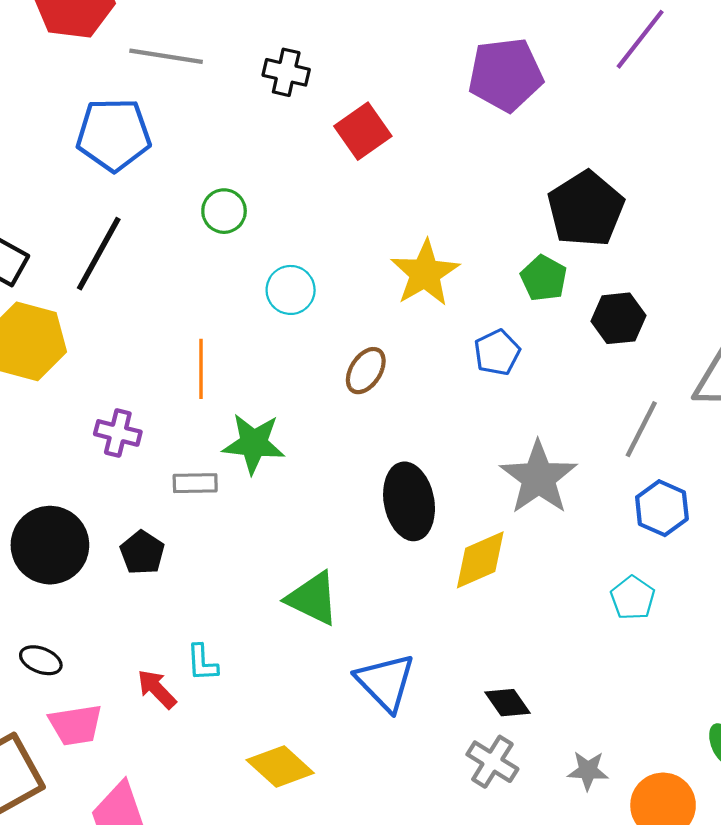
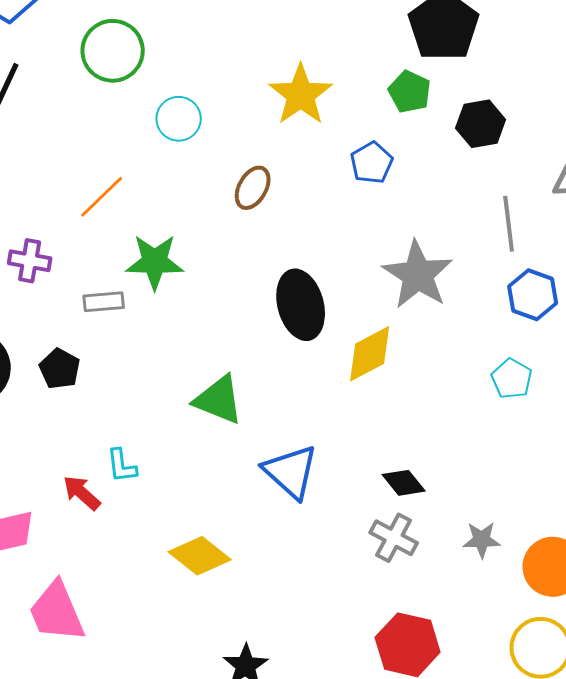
green circle: (224, 211) -> (113, 51), size x1.5
orange line: (201, 369) -> (102, 197), turned 50
gray line: (641, 429) -> (509, 224), turned -30

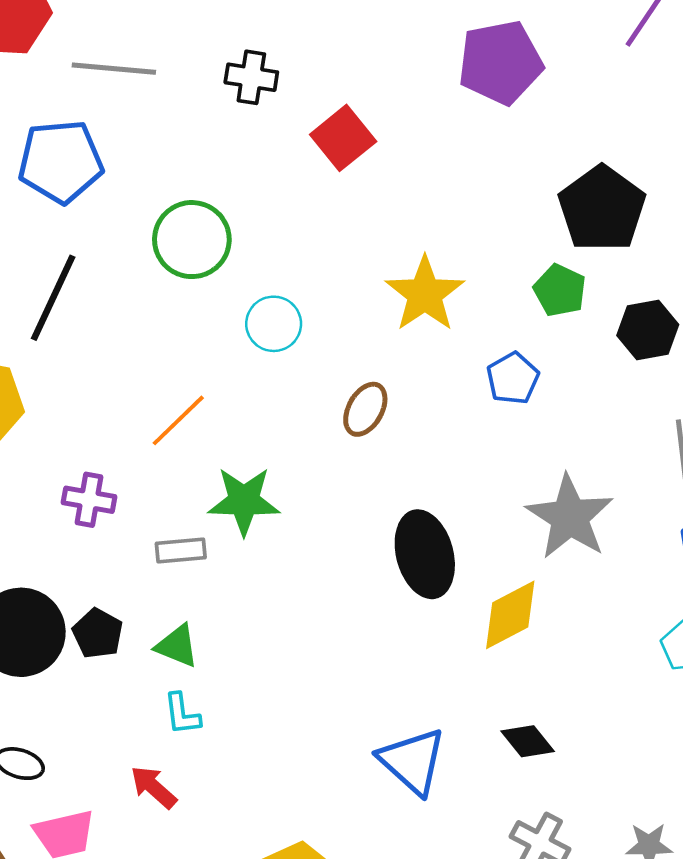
black pentagon: (60, 369) -> (98, 634), moved
green triangle: (219, 400) -> (177, 646), moved, size x0.7
cyan L-shape: (122, 466) -> (182, 714), moved
black diamond: (404, 483) -> (528, 741), moved

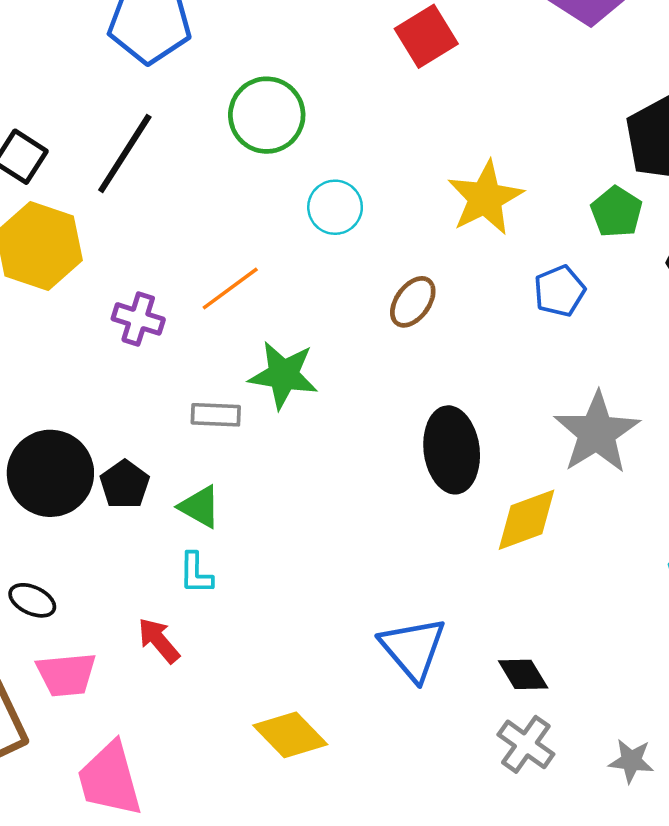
purple cross: (89, 500) -> (138, 319), moved
black diamond: (528, 741) -> (523, 674), moved

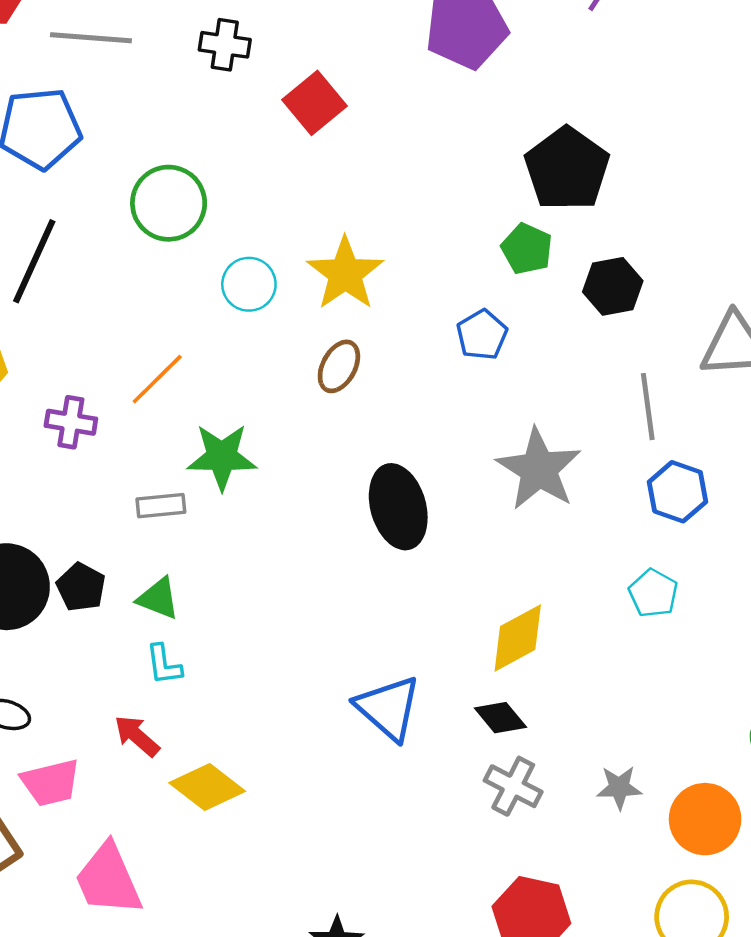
yellow star: (485, 198) -> (345, 274), moved
yellow diamond: (527, 520) -> (518, 638), moved
yellow diamond: (290, 735) -> (207, 787), moved

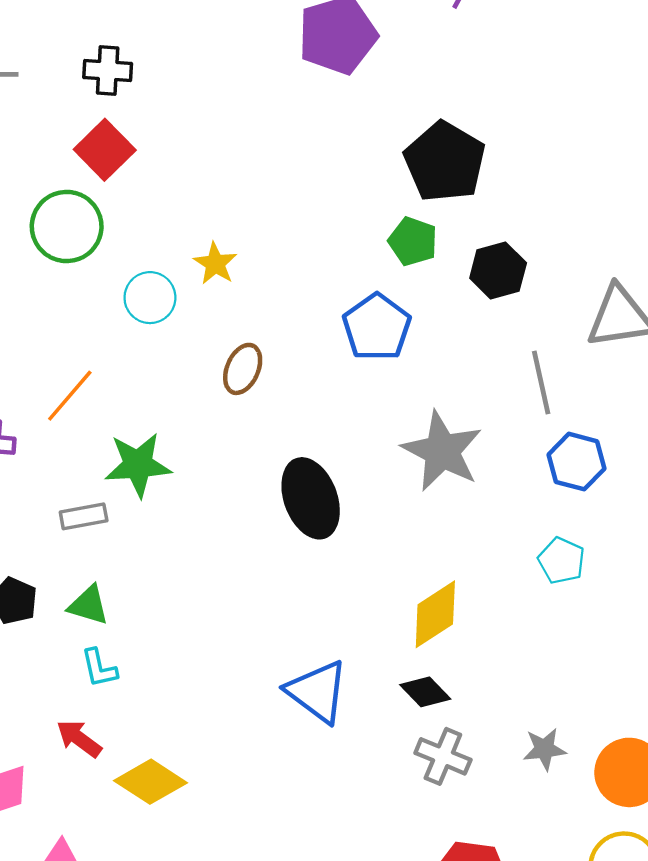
red square: (314, 103) -> (105, 150), moved
yellow star: (345, 274) -> (215, 264), moved, size x0.6
blue pentagon: (482, 335) -> (377, 327), size x1.4

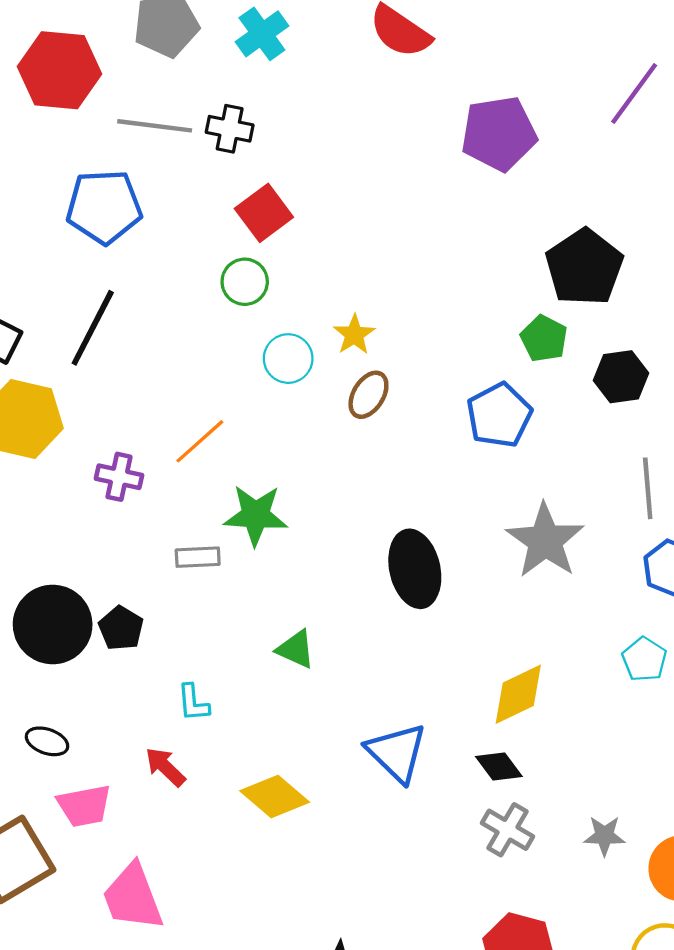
black cross: (108, 71) -> (230, 129), moved
green circle: (67, 227) -> (245, 282), moved, size x0.7
brown ellipse: (243, 369) -> (368, 395), moved
green triangle: (89, 605) -> (296, 649), moved
yellow diamond: (150, 782) -> (275, 796), moved

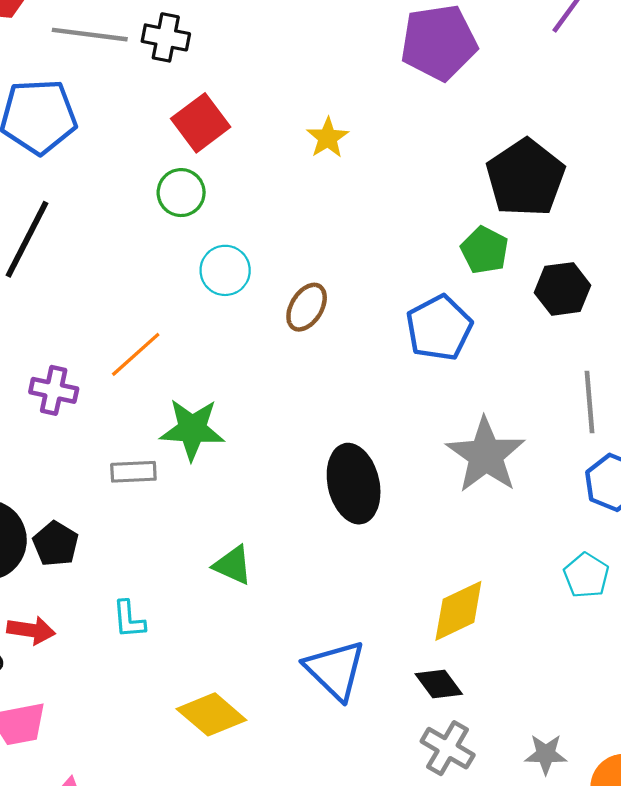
yellow star: (354, 335) -> (328, 138), moved
red arrow: (165, 767) -> (31, 630), moved, turned 144

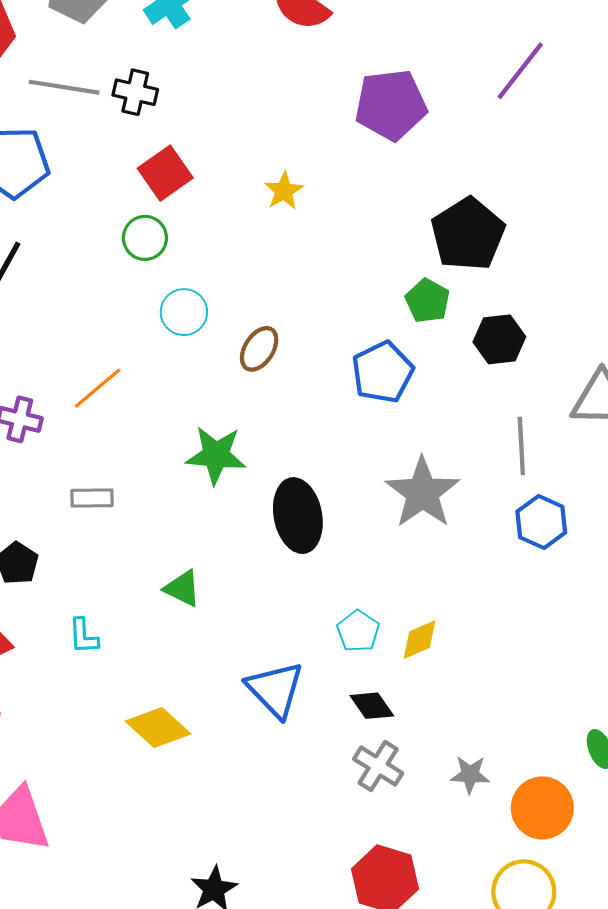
green star: (192, 429) -> (216, 455), moved
cyan pentagon: (586, 575) -> (358, 631), moved
yellow diamond: (458, 611) -> (420, 640), moved, size x0.7

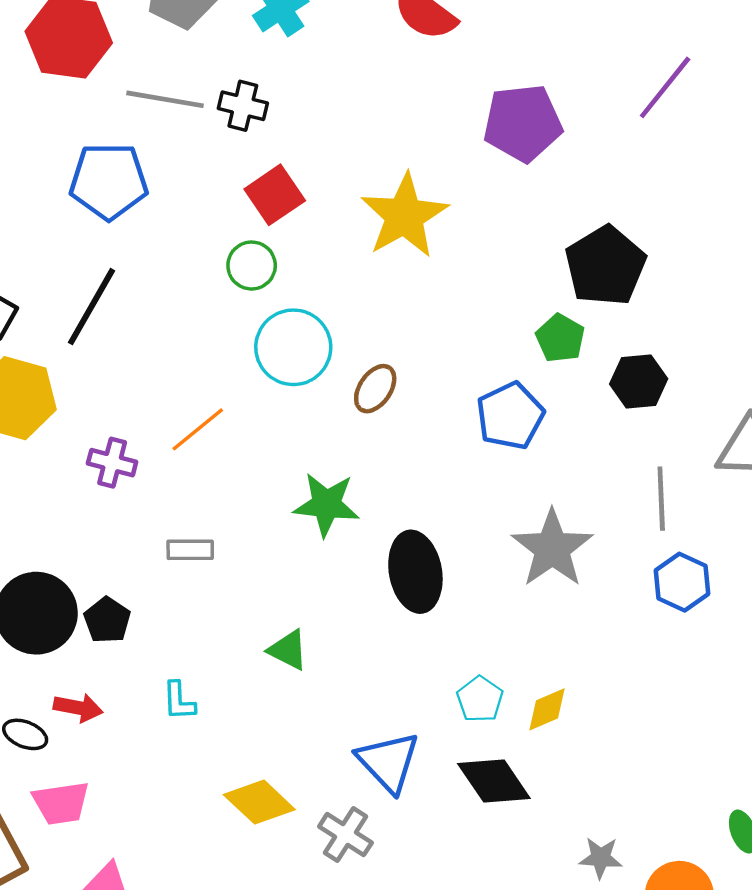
yellow star: (284, 191) -> (404, 216), size x2.0
cyan circle: (184, 312) -> (293, 347), size x1.5
black diamond: (372, 706) -> (494, 781), size x1.5
gray cross: (378, 766) -> (345, 835), moved

